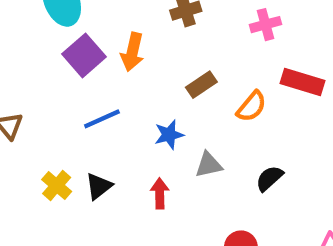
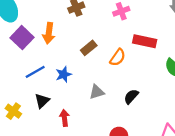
blue star: (169, 135) -> (64, 74), moved
black triangle: (99, 186) -> (42, 101), moved
red arrow: (160, 193) -> (65, 118), moved

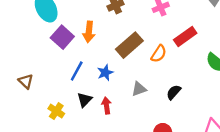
red rectangle: (145, 41) -> (185, 37), turned -45
brown rectangle: (89, 48) -> (129, 45), size x1.6
blue line: (35, 72) -> (77, 71), turned -30
red arrow: (65, 118) -> (107, 106), moved

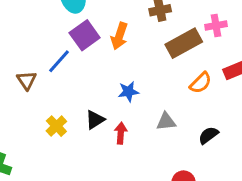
brown rectangle: (129, 45) -> (184, 43), moved
blue line: (77, 71) -> (59, 61), moved

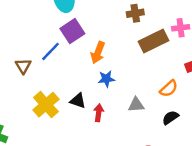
orange arrow: (119, 36) -> (98, 53), moved
orange semicircle: (201, 83) -> (169, 89), moved
black triangle: (95, 120) -> (78, 101), turned 49
yellow cross: (56, 126) -> (46, 105), size x1.5

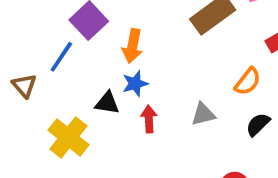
blue star: (106, 79) -> (135, 84), moved
black triangle: (78, 101) -> (107, 103), moved
red arrow: (99, 113) -> (149, 119), moved

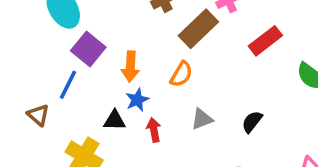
orange semicircle: (248, 81) -> (181, 74), moved

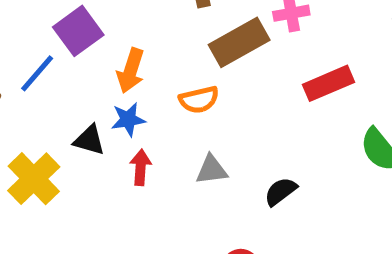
orange semicircle: (181, 74) -> (199, 100), turned 32

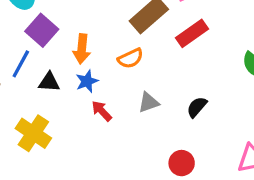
red rectangle: (328, 83) -> (192, 33), moved
black triangle: (89, 140) -> (49, 82), moved
red arrow: (140, 167) -> (102, 111), turned -35

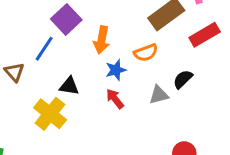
blue star: (87, 81) -> (116, 70), moved
black triangle: (49, 82) -> (69, 86), moved
black semicircle: (197, 107) -> (183, 79), moved

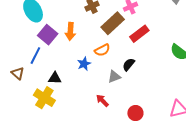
orange arrow: (102, 40) -> (70, 31), moved
red arrow: (115, 99) -> (102, 101), moved

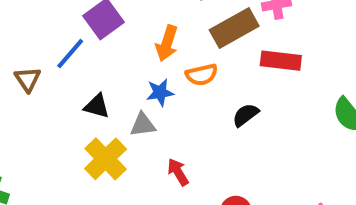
orange arrow: (70, 31) -> (167, 43), moved
red rectangle: (139, 34) -> (281, 61), turned 30
gray triangle: (114, 77) -> (143, 125), moved
yellow cross: (44, 98) -> (106, 159), moved

